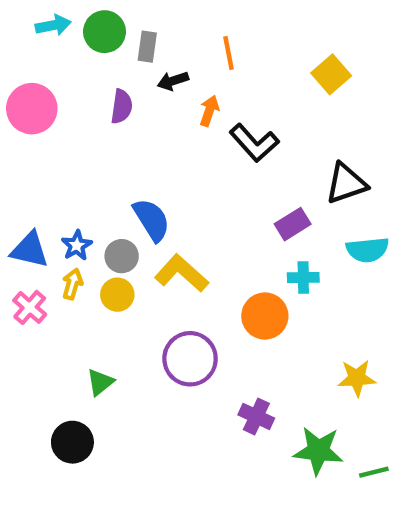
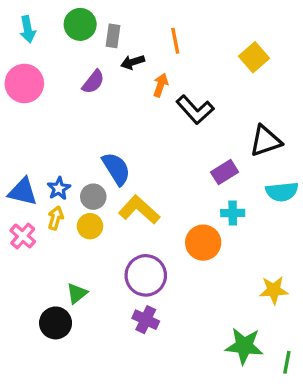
cyan arrow: (53, 25) -> (28, 29), moved, turned 90
purple semicircle: (122, 106) -> (93, 82), turned 30
purple cross: (256, 416) -> (146, 320), moved
black circle: (72, 442) -> (56, 323), moved
green line: (374, 472) -> (287, 362), turned -65

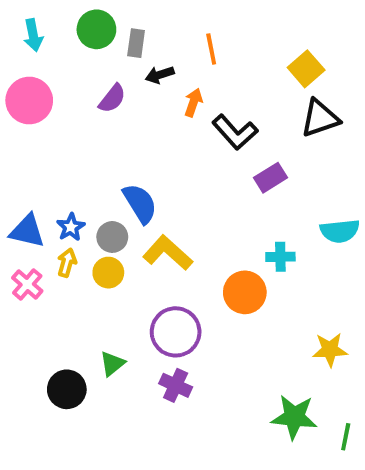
black triangle: (266, 141) -> (320, 118), moved
purple rectangle: (225, 172) -> (271, 178), moved
green triangle: (77, 293) -> (112, 364), moved

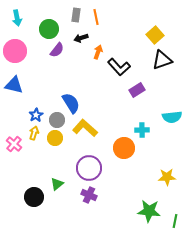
green circle: (96, 29) -> (49, 29), moved
gray rectangle: (136, 43) -> (76, 15), moved
orange line: (211, 49) -> (96, 17), moved
blue triangle: (27, 231) -> (14, 85), moved

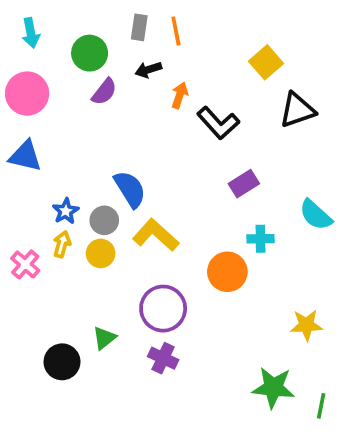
yellow square: (155, 35) -> (266, 62), moved
purple rectangle: (137, 90) -> (244, 184), moved
cyan semicircle: (172, 117) -> (316, 215), turned 48

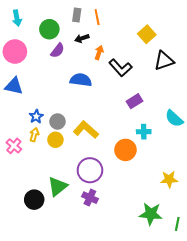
blue semicircle: (130, 189) -> (81, 80), moved, turned -50
green triangle: (104, 338) -> (57, 186), size x1.5

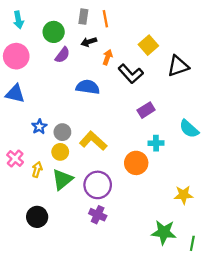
yellow square: (147, 34) -> (148, 45), moved
yellow arrow: (34, 135) -> (37, 170), moved
green triangle: (57, 186) -> (62, 179), moved

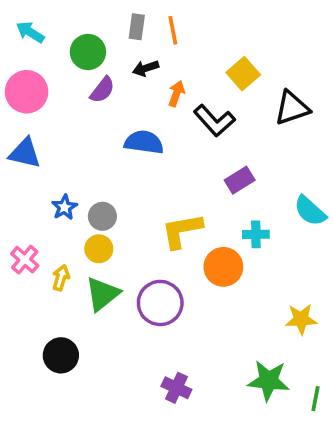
cyan arrow: (18, 20) -> (30, 32), turned 133
yellow L-shape: (93, 141) -> (182, 231), moved, turned -52
purple cross: (98, 215) -> (176, 388), moved

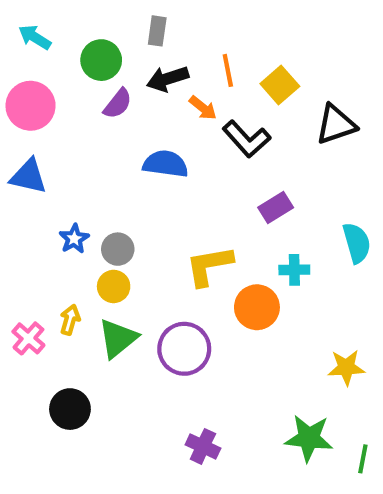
orange line: (173, 30) -> (228, 70), moved
black arrow: (146, 68) -> (168, 79), size x1.4
orange arrow: (176, 94) -> (203, 108), turned 110
cyan semicircle: (310, 211) -> (357, 243), turned -148
pink cross: (25, 260) -> (28, 338), moved

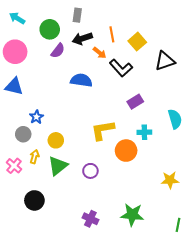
gray circle: (118, 249) -> (23, 134), moved
purple circle: (184, 349) -> (90, 171), size x0.6
green star: (309, 438) -> (132, 215), moved
purple cross: (203, 446) -> (90, 219), moved

